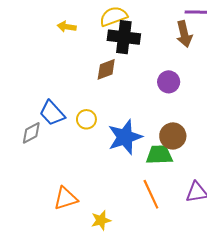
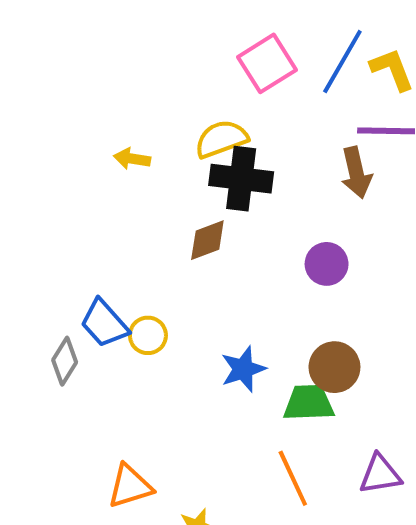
yellow circle: (86, 119) -> (148, 335), moved
gray diamond: (31, 133) -> (65, 361), turned -30
blue star: (125, 137) -> (243, 369), size x0.7

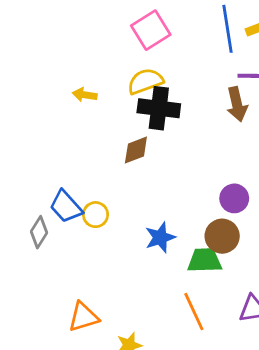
blue line: (342, 62) -> (227, 29), turned -39
pink square: (267, 63) -> (151, 30), moved
purple circle: (327, 264) -> (234, 198), moved

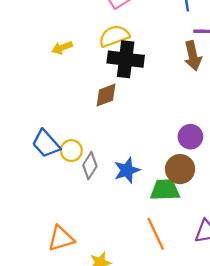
yellow arrow: (85, 95) -> (62, 48), turned -30
gray diamond: (39, 232) -> (90, 166), moved

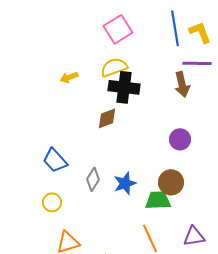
purple circle: (190, 137) -> (180, 139), moved
yellow circle: (71, 151) -> (52, 202), moved

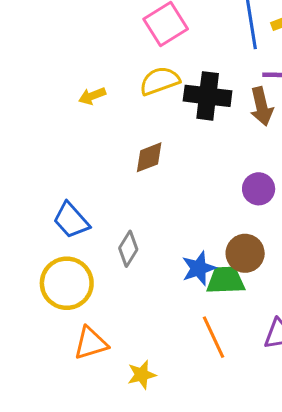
black cross: (124, 87) -> (208, 96), moved
blue star: (125, 183) -> (199, 268), moved
yellow circle: (52, 202) -> (67, 283), size x1.8

